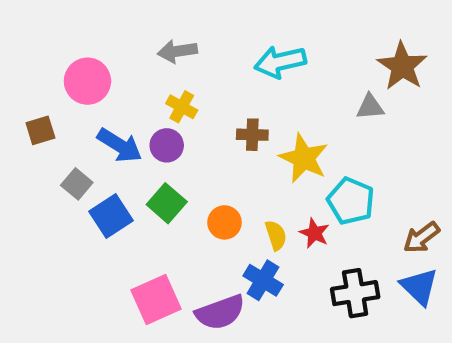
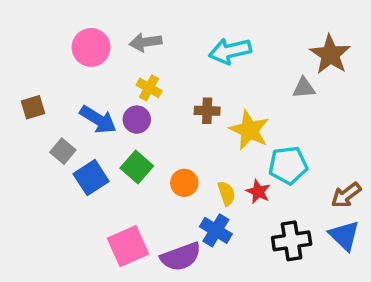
pink circle: (87, 81) -> (91, 47), moved
cyan pentagon: (351, 201) -> (288, 165), turned -30

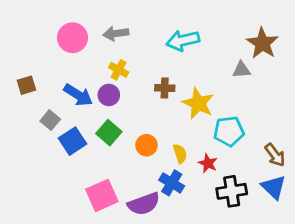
red star: (258, 192) -> (208, 163), moved
brown arrow: (346, 195) -> (275, 155), turned -90

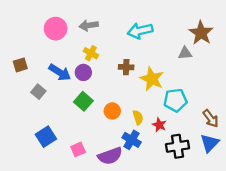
blue square: (73, 141) -> (46, 137), moved
blue triangle: (274, 187) -> (210, 143), turned 30
pink square: (102, 195) -> (78, 149), size x0.6

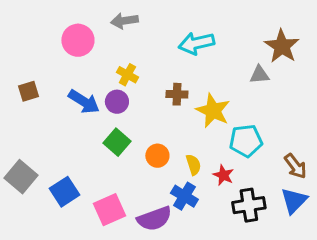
gray arrow: (89, 25) -> (124, 21), moved
gray square: (38, 92) -> (21, 177), moved, size x1.5
pink square: (78, 149) -> (109, 210), size x1.5

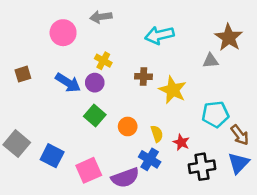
cyan pentagon: (246, 141) -> (215, 114), moved
blue square: (64, 192) -> (52, 156), turned -30

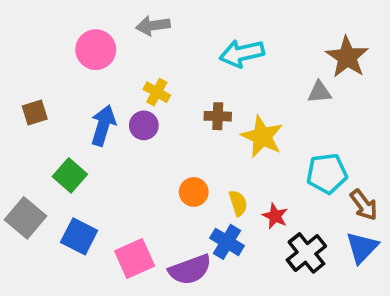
blue arrow: (68, 83) -> (103, 125), turned -105
green square: (95, 116) -> (70, 175), moved
black cross: (202, 167) -> (306, 253), turned -30

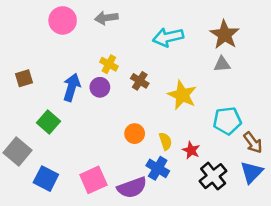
pink circle: (96, 50) -> (63, 20), moved
brown star: (347, 57) -> (225, 35), moved
brown cross: (218, 116) -> (140, 81), moved, turned 30
blue square: (79, 236) -> (46, 179), moved

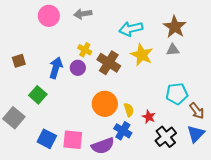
brown cross: (140, 81) -> (109, 63), size x1.6
yellow star: (182, 95) -> (142, 55), moved
orange circle: (135, 134) -> (105, 104), size x1.6
blue square: (46, 179) -> (47, 139), moved
pink square: (93, 180) -> (73, 140), turned 30

